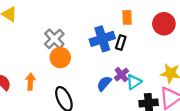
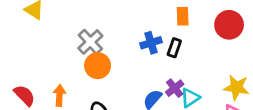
blue cross: (102, 39) -> (151, 43), size x0.7

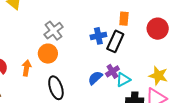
black rectangle: (174, 48) -> (115, 41), size x1.5
orange circle: (98, 66) -> (48, 54), moved

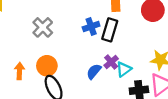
orange circle: (48, 54) -> (47, 66), moved

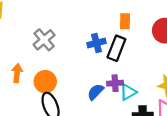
purple cross: (111, 62) -> (115, 83), turned 32
orange arrow: (19, 71) -> (17, 73), moved

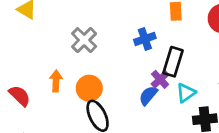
black rectangle: (116, 48) -> (173, 62), moved
purple cross: (115, 83) -> (160, 79), moved, turned -35

